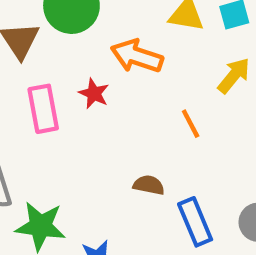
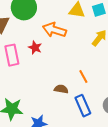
orange line: (191, 124) -> (83, 77), moved

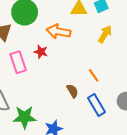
brown semicircle: (61, 89) -> (72, 91), turned 56

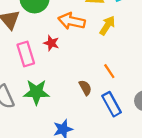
yellow arrow: (105, 34) -> (107, 26), moved
green star: (25, 117) -> (36, 92), moved

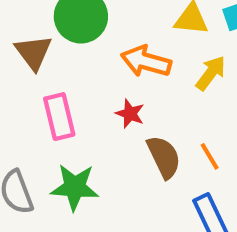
red star: (51, 43) -> (130, 114), moved
brown semicircle: (85, 88) -> (164, 157), moved, size x1.5

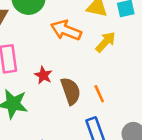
red star: (130, 114) -> (43, 75), moved

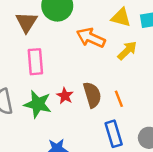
red star: (43, 75) -> (65, 96), moved

